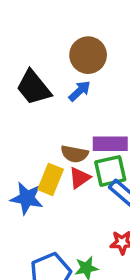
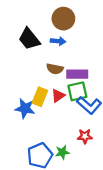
blue arrow: (80, 91) -> (58, 41), turned 48
brown semicircle: (74, 154) -> (55, 69), moved

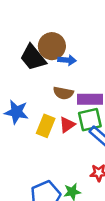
brown circle: (63, 19) -> (52, 46), moved
blue star: (25, 108) -> (16, 112), moved

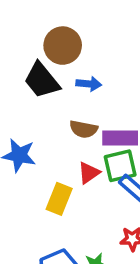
brown circle: (52, 46) -> (63, 46), moved
yellow rectangle: (46, 126) -> (59, 199), moved

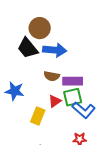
blue arrow: (89, 84) -> (55, 50), size x1.6

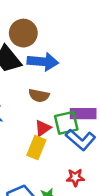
purple rectangle: (73, 81) -> (83, 114), moved
yellow rectangle: (38, 116) -> (36, 148), moved

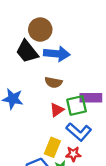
blue L-shape: (81, 140) -> (79, 132), moved
yellow rectangle: (36, 148) -> (52, 147), moved
red star: (75, 177) -> (73, 154), moved

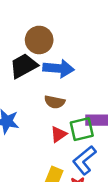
black trapezoid: (27, 52) -> (24, 66), turned 100
blue L-shape: (79, 132) -> (84, 160), turned 100

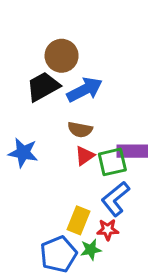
blue arrow: (59, 68) -> (85, 90), turned -32
red triangle: (59, 134) -> (85, 156), moved

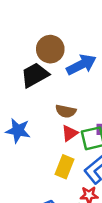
blue arrow: (85, 90) -> (81, 65), moved
yellow rectangle: (78, 220) -> (64, 167), moved

